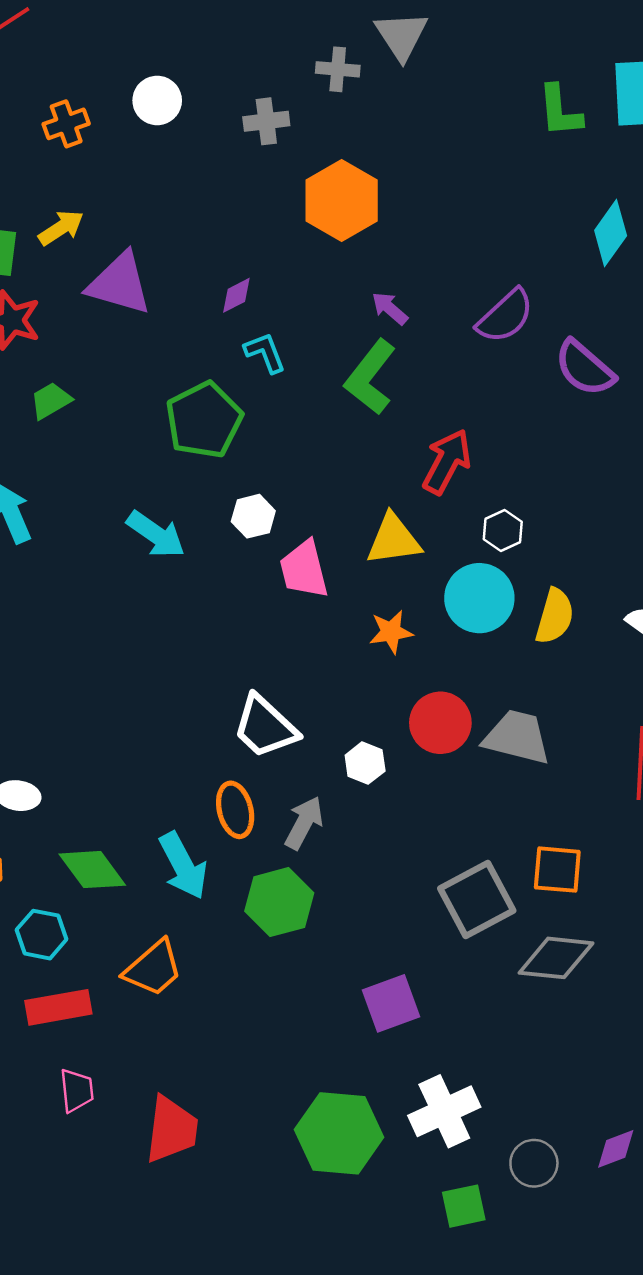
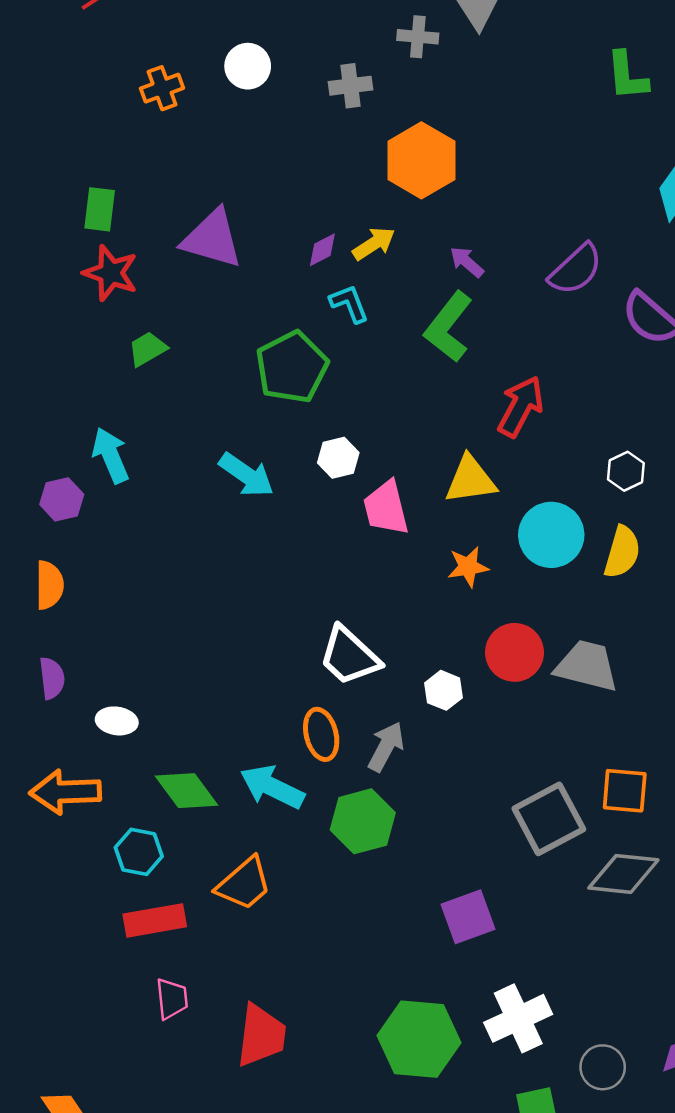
yellow arrow: (61, 228) -> (374, 244), moved
white hexagon: (503, 531) -> (626, 471), moved
cyan arrow: (183, 866) -> (272, 787), turned 144

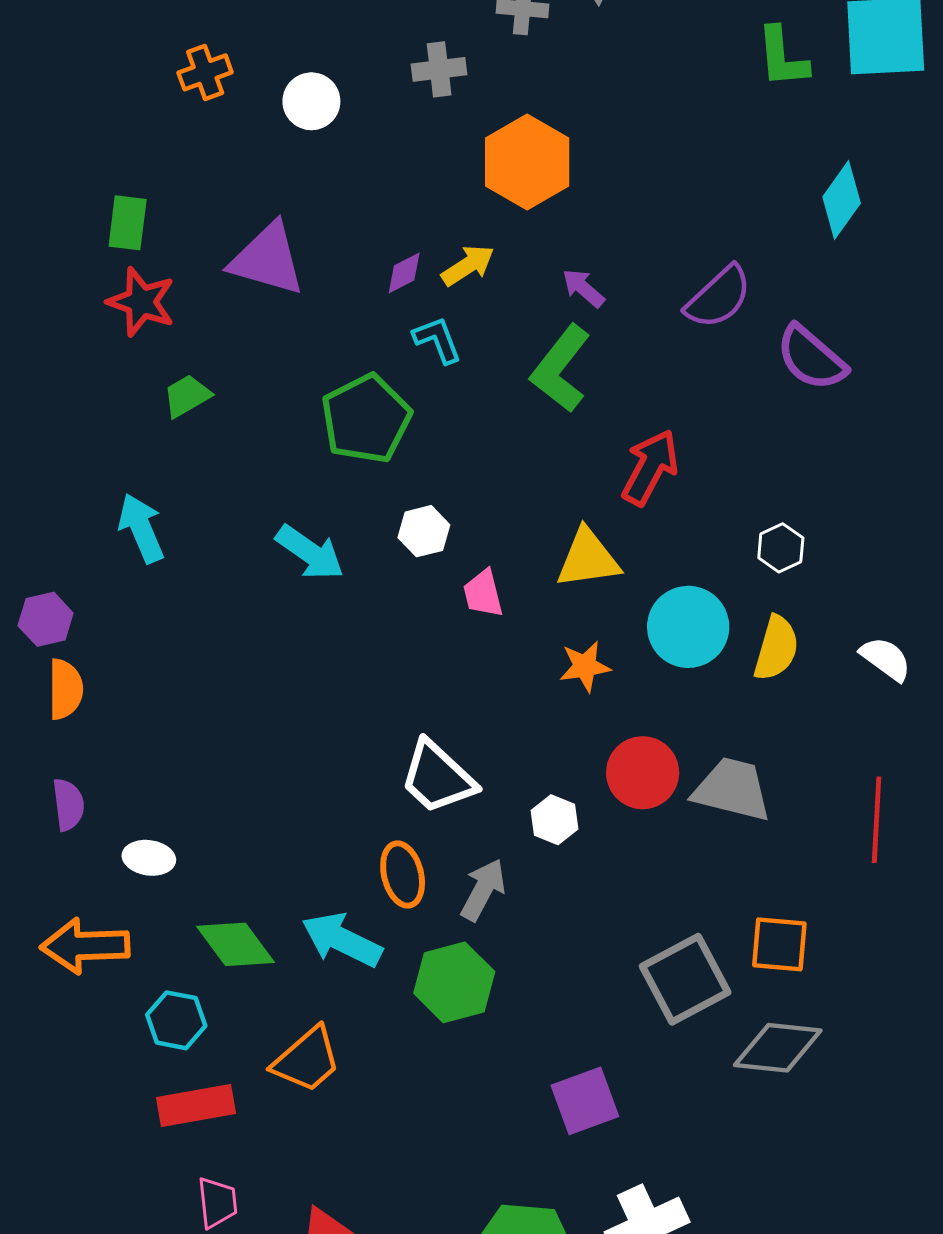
white circle: (248, 66) -> (311, 101), moved
purple hexagon: (62, 499) -> (46, 619), moved
pink trapezoid: (386, 508) -> (483, 593), size x0.7

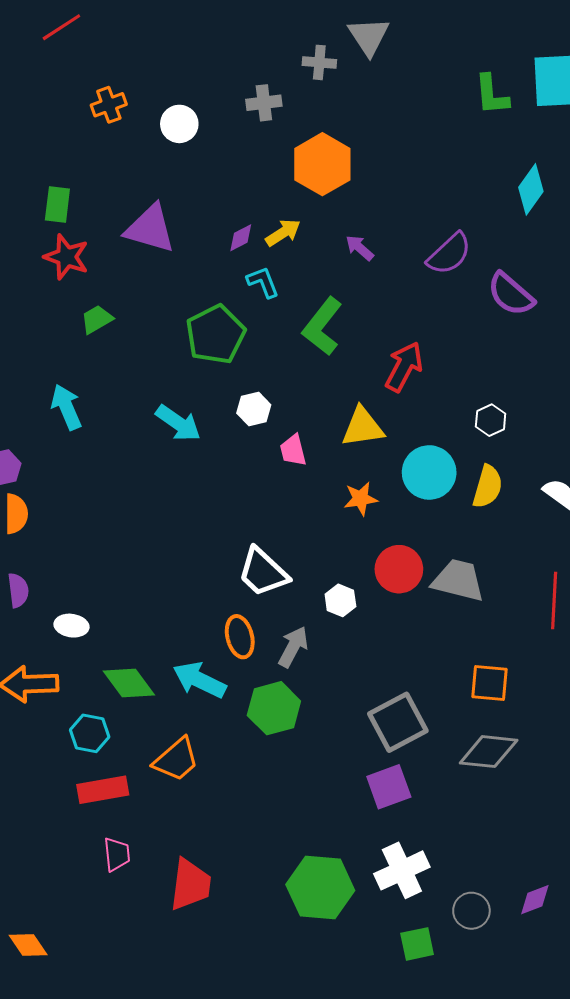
green L-shape: (561, 369) -> (322, 326), moved
gray square: (685, 979) -> (398, 722), moved
purple square: (585, 1101) -> (389, 787), moved

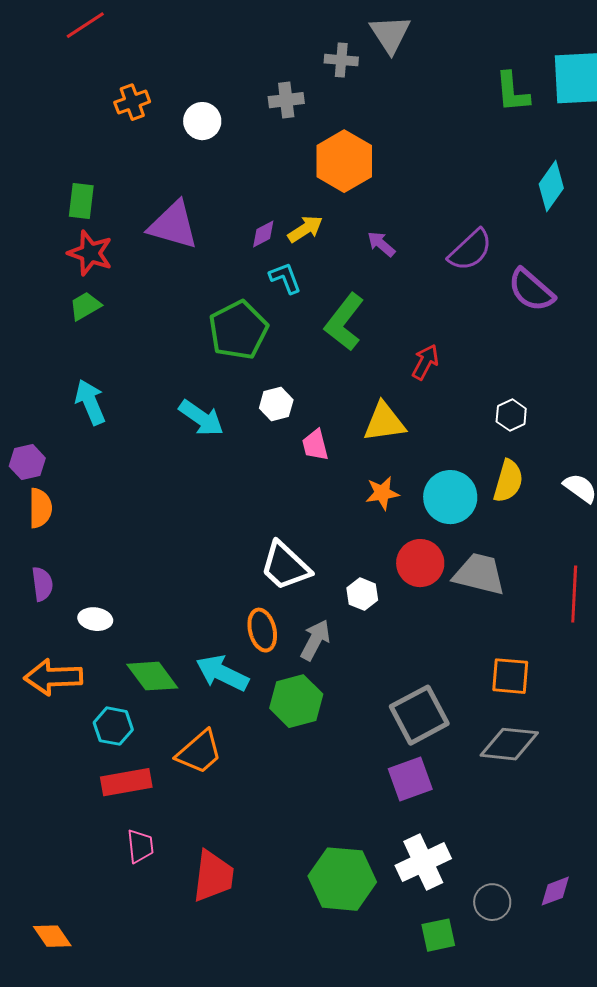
green trapezoid: (97, 319) -> (85, 306), moved
red arrow: (404, 367) -> (425, 362), size x0.7
cyan circle: (429, 472) -> (450, 497), moved

